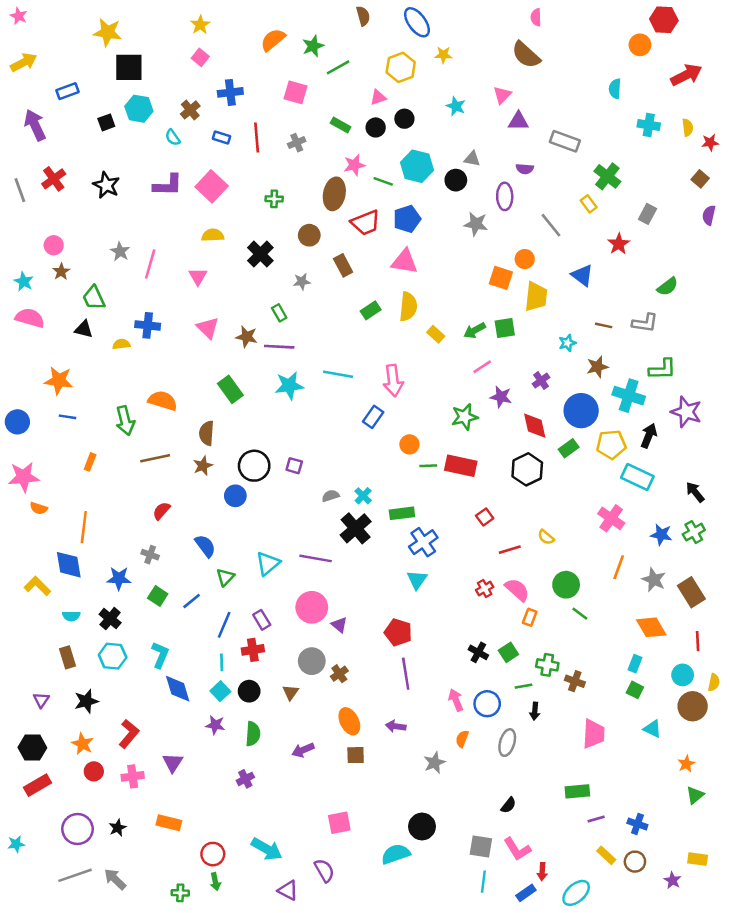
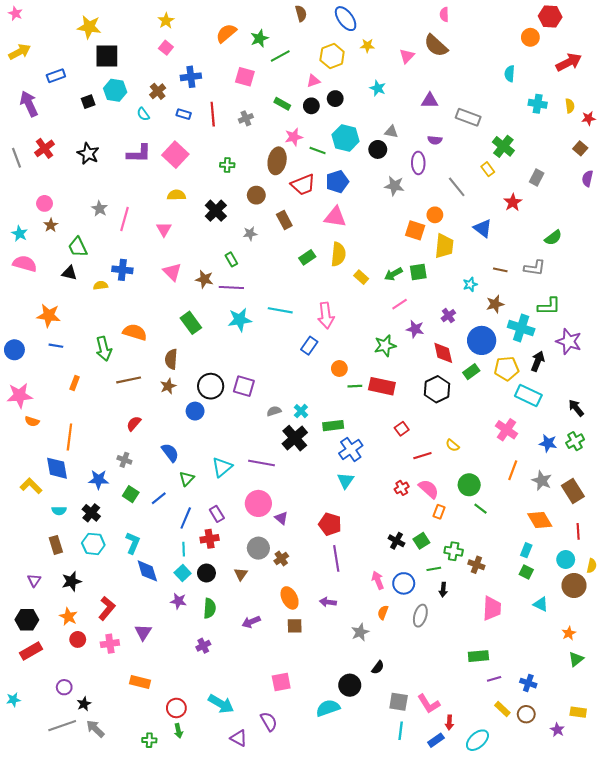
pink triangle: (502, 95) -> (407, 56), moved
purple square: (294, 466) -> (244, 386), size x1.5
black semicircle: (508, 805) -> (378, 667), moved
black star: (118, 828) -> (84, 704), moved
purple circle: (78, 829) -> (64, 687), size x0.6

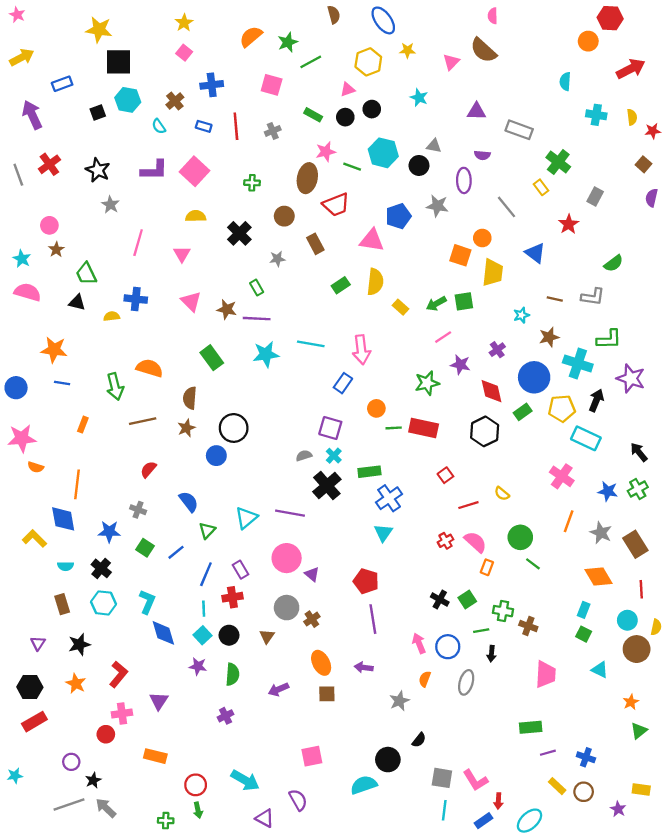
blue pentagon: (337, 182) -> (398, 216), moved
gray star: (100, 209) -> (110, 205), moved
purple square: (244, 386) -> (330, 428), moved
red circle: (78, 639) -> (106, 734), moved

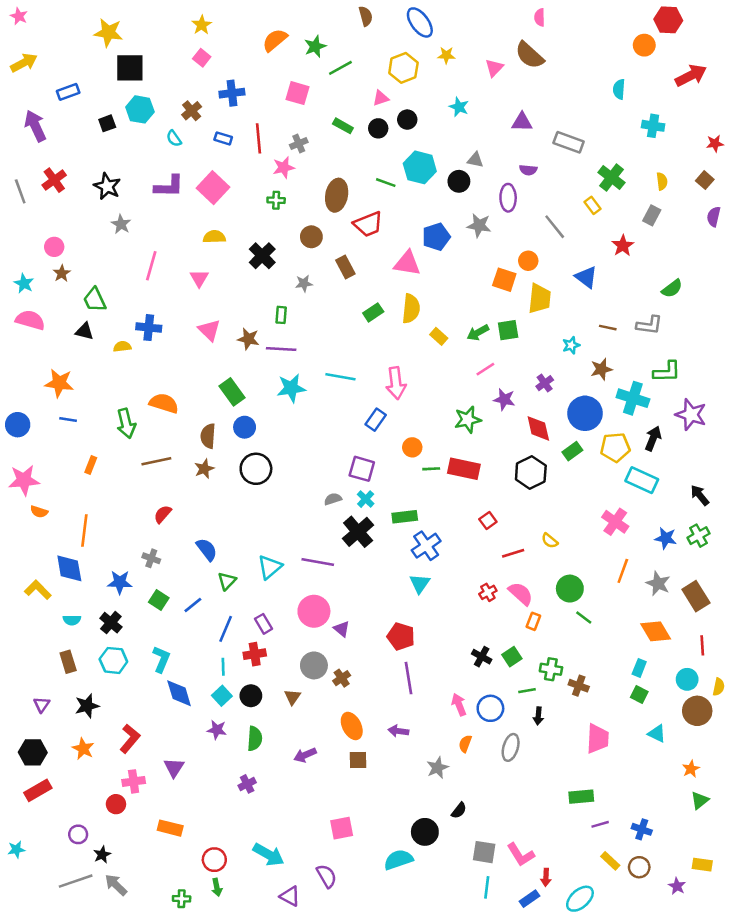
yellow semicircle: (632, 117) -> (662, 181), moved
pink star: (326, 152) -> (284, 167), moved
green rectangle: (257, 288) -> (281, 315), turned 35
blue circle: (216, 456) -> (245, 427), moved

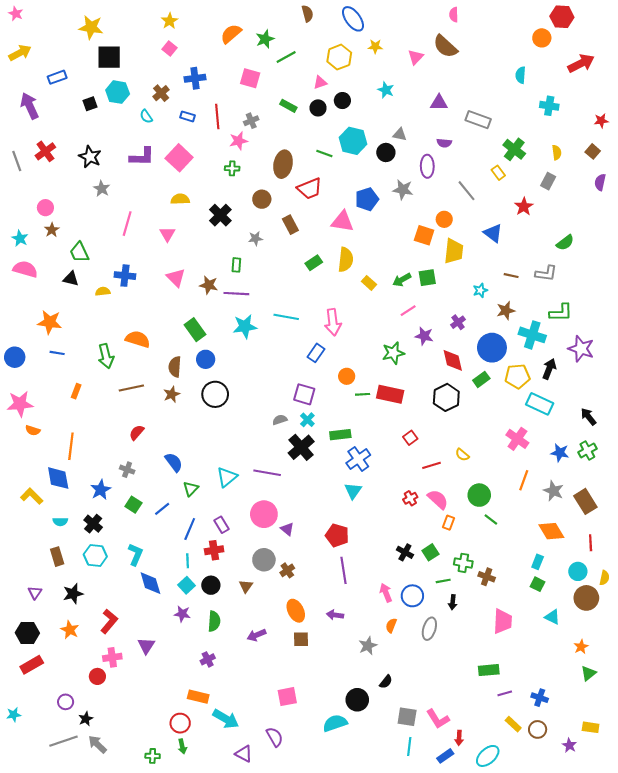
blue star: (120, 582) -> (101, 490), turned -30
orange rectangle: (170, 828) -> (198, 697), moved

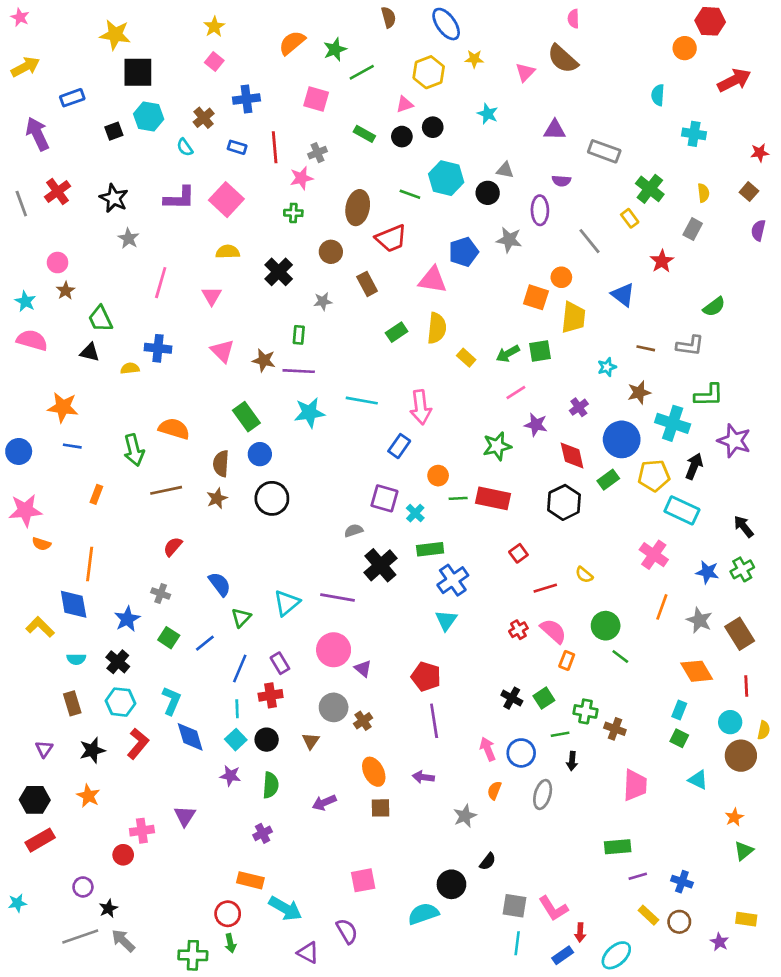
cyan cross: (307, 420) -> (415, 513), moved
red L-shape: (109, 621) -> (138, 744), moved
green cross: (153, 756) -> (193, 955), size x1.5

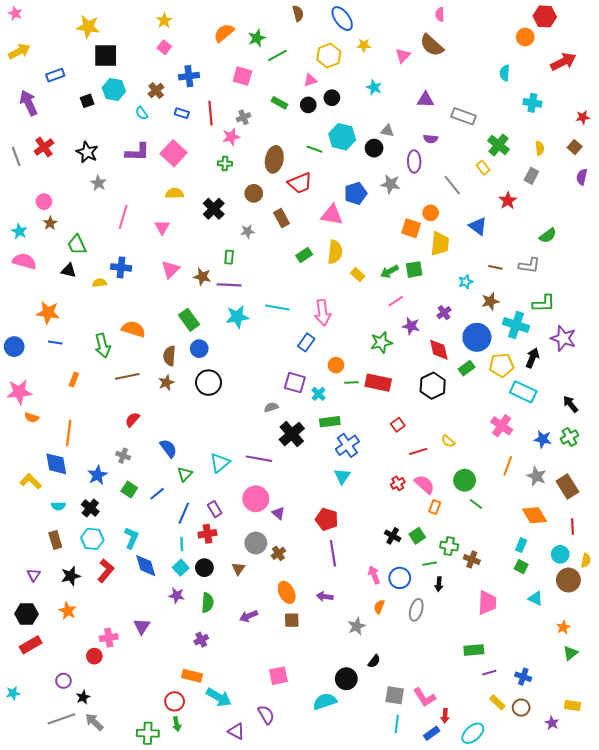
pink triangle: (222, 351) -> (170, 269), turned 30

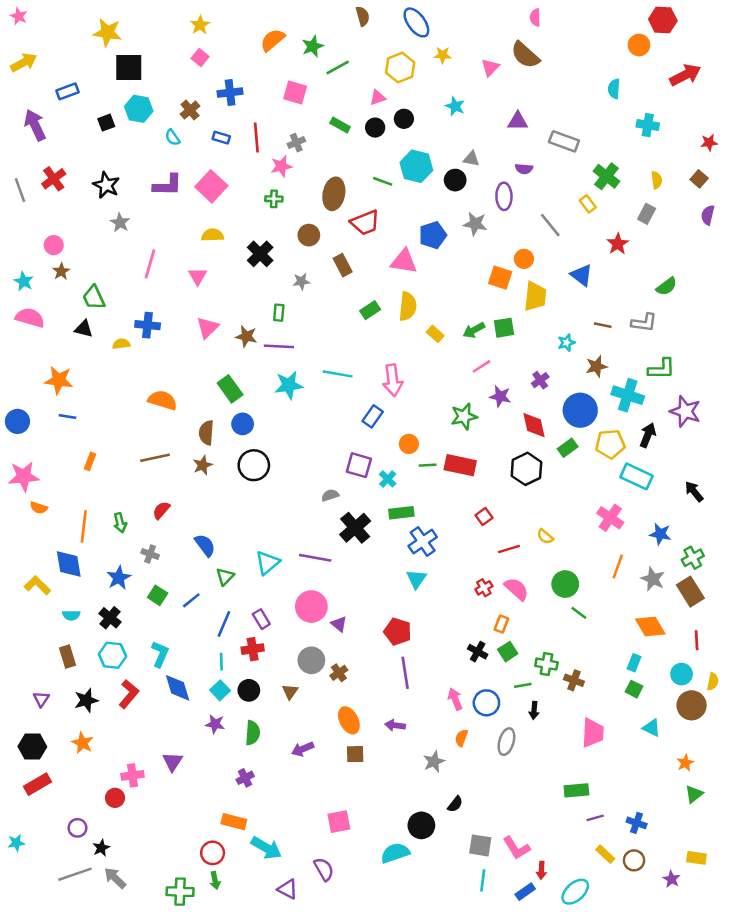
green arrow: (103, 346) -> (120, 523), moved, size x0.7
green cross: (569, 437) -> (693, 558), moved
orange rectangle: (435, 507) -> (501, 624), moved

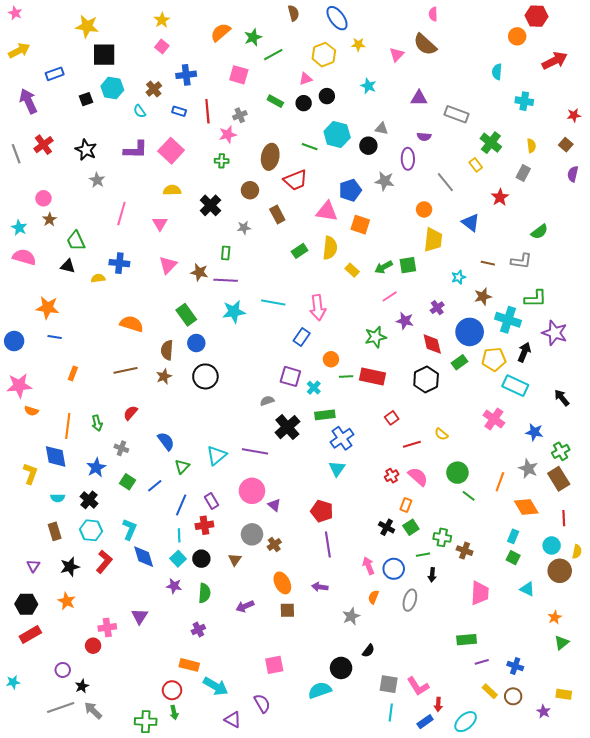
orange square: (500, 278) -> (360, 225), moved
orange line: (618, 567) -> (500, 482), moved
yellow L-shape: (37, 585) -> (30, 474), turned 65

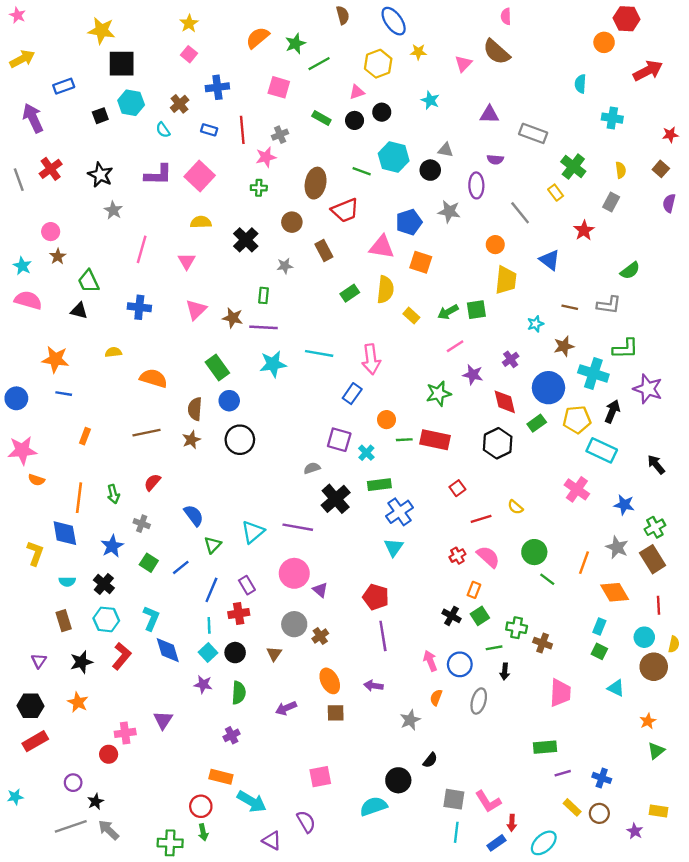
yellow semicircle: (98, 278) -> (113, 352), moved

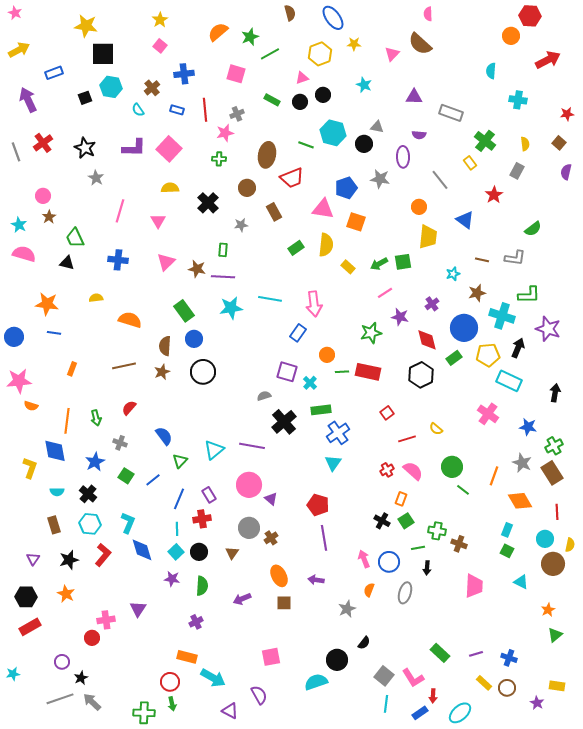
black arrow: (656, 465) -> (555, 393), turned 48
green rectangle: (545, 747) -> (440, 653), moved, turned 48
gray square: (454, 799) -> (384, 676), turned 30

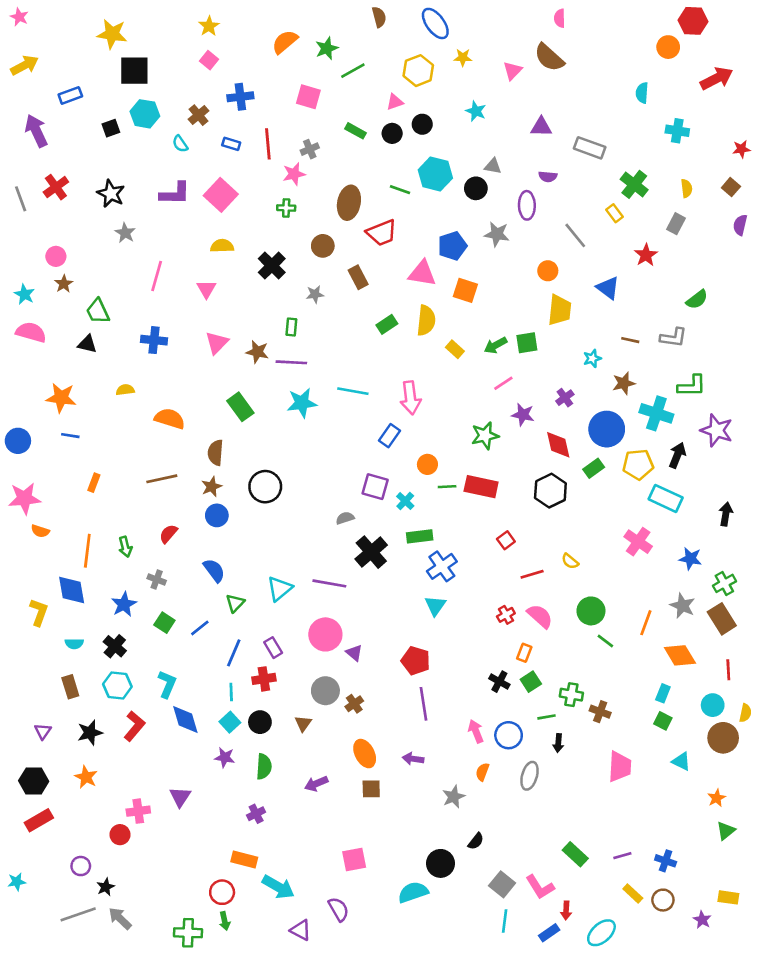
blue circle: (194, 339) -> (217, 515), moved

